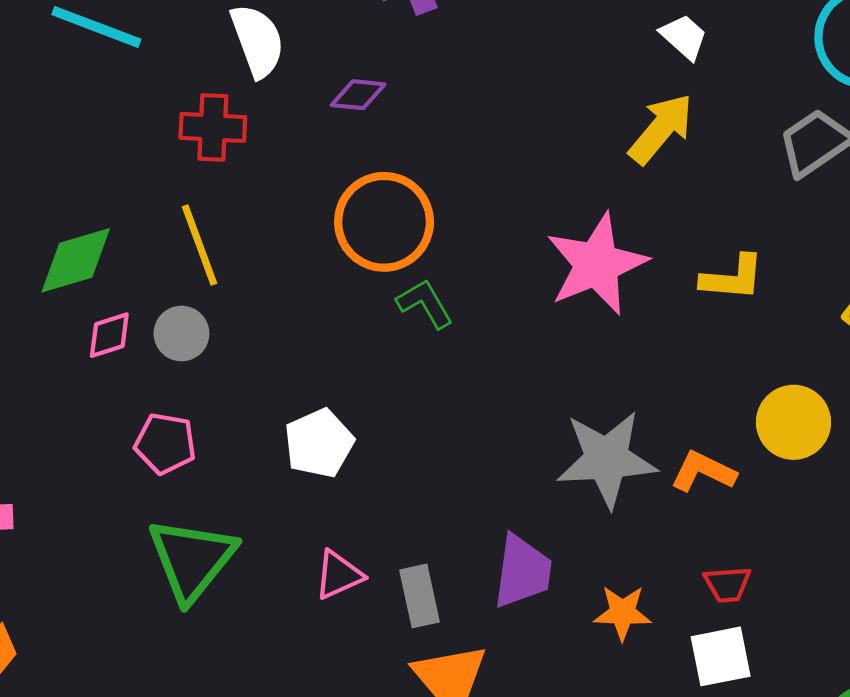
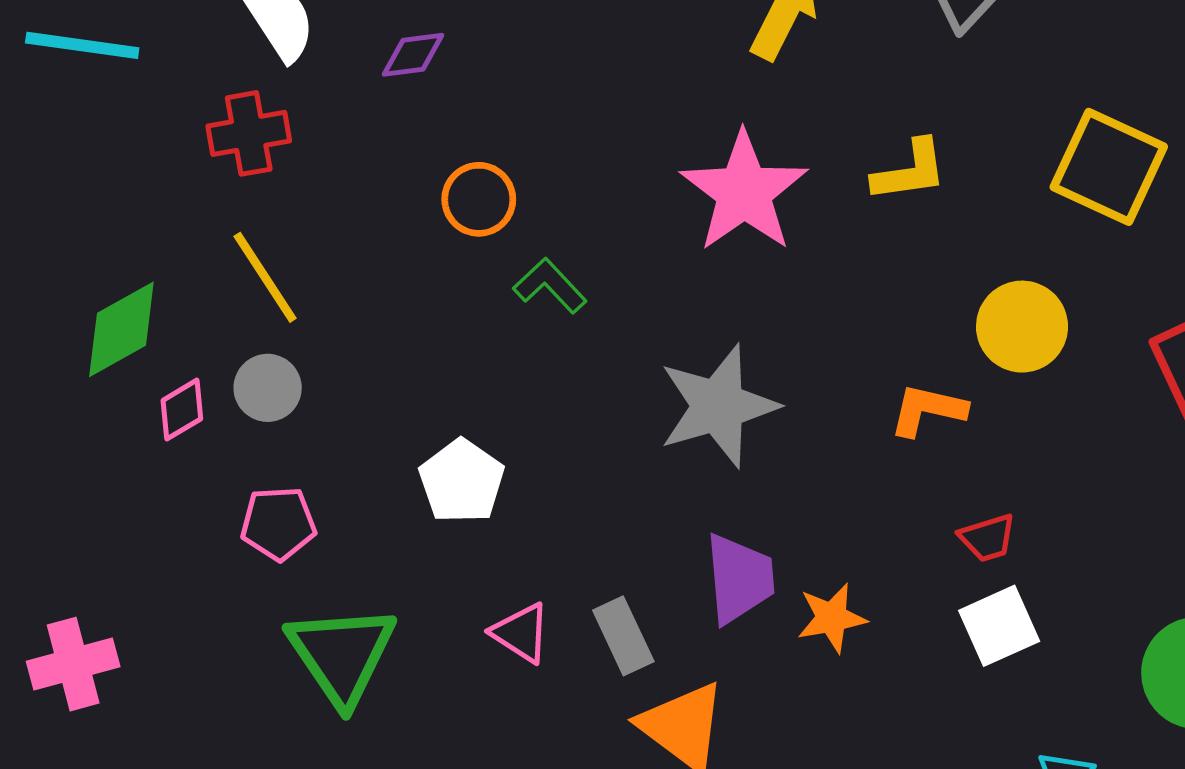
orange circle: (384, 222) -> (479, 199), size x0.6
gray star: (607, 459) -> (718, 406), moved
pink triangle: (339, 575) -> (521, 633), turned -50
orange star: (622, 613) -> (832, 618), moved

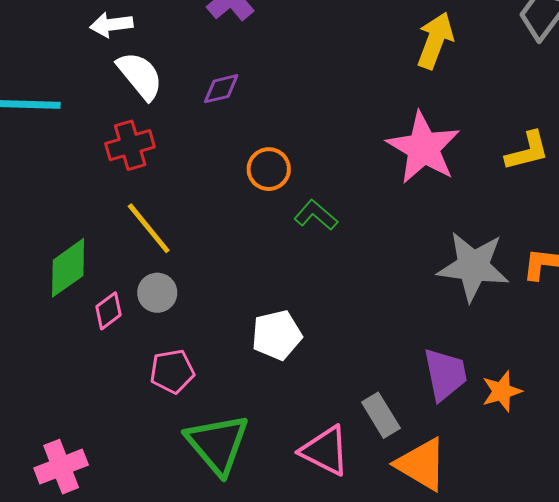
yellow L-shape: (910, 171) -> (527, 151), moved
gray star: (718, 406) -> (473, 266), moved, turned 30
white pentagon: (462, 481) -> (277, 335), turned 30
pink triangle: (521, 633) -> (325, 451), moved, size x1.4

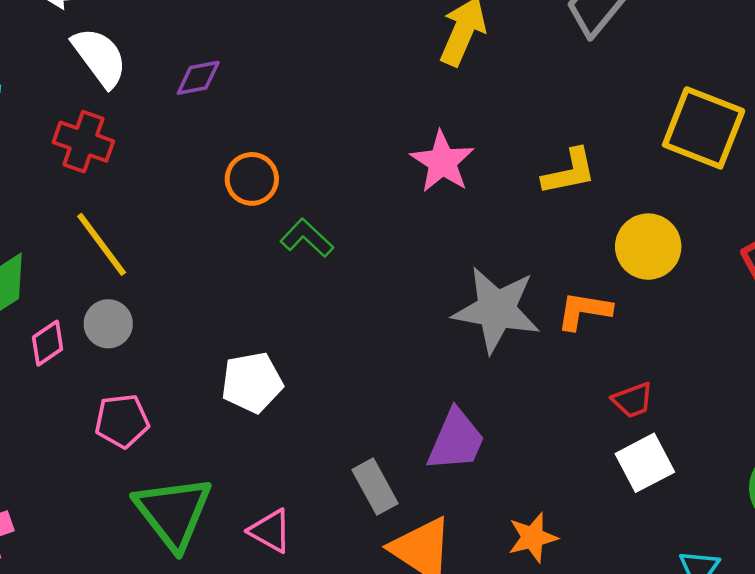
red cross: (130, 145) -> (83, 142), turned 33
pink star: (423, 148) -> (442, 162), size x0.7
purple trapezoid: (445, 374) -> (456, 440), turned 32
orange star: (502, 391) -> (533, 537), moved
pink triangle: (325, 451) -> (270, 531), moved, size x0.7

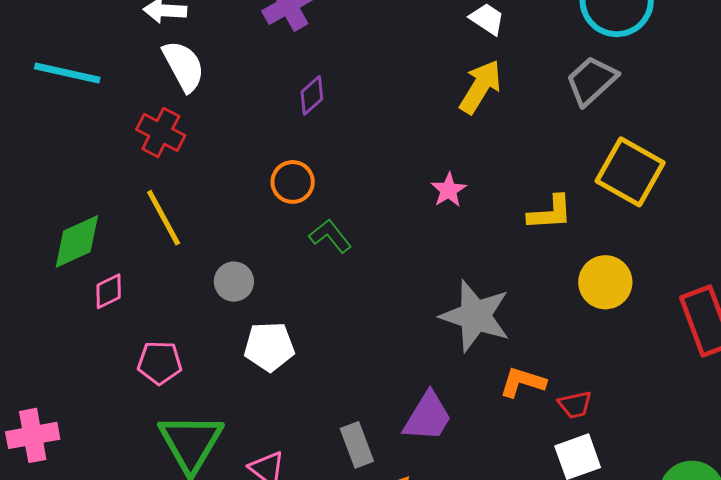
purple diamond: (198, 78) -> (312, 95), moved, turned -39
yellow square: (704, 128) -> (630, 172), moved
pink star: (442, 162) -> (449, 190), size x0.7
orange L-shape: (584, 311) -> (523, 382), moved
gray circle: (108, 324) -> (234, 282), moved

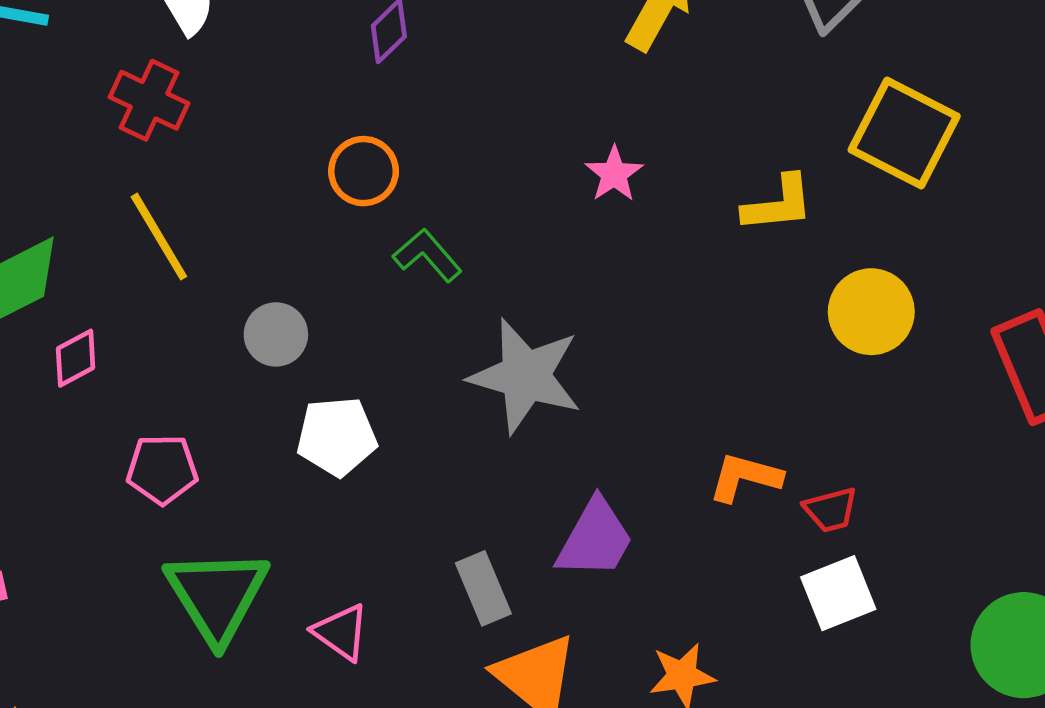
gray star: (475, 316) -> (525, 376), moved

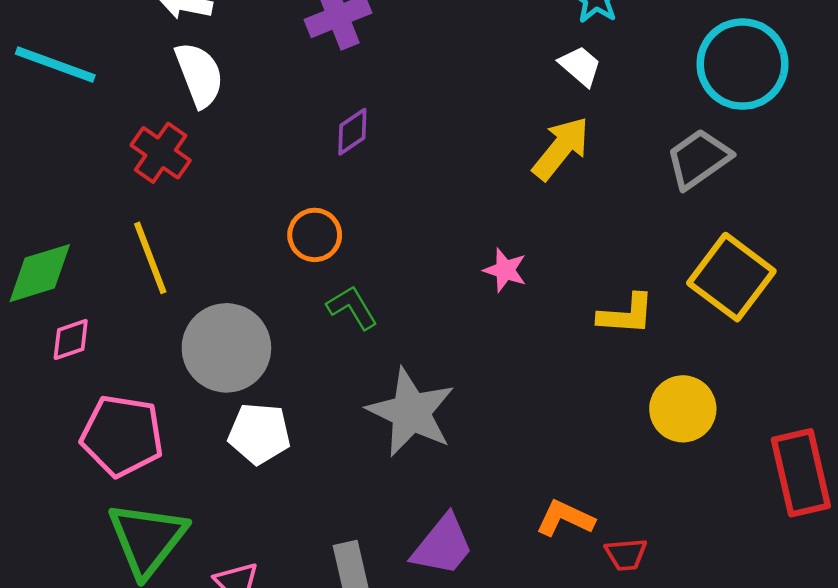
pink star: (614, 174) -> (505, 270), turned -30
gray circle: (276, 334) -> (226, 348), size x1.8
pink pentagon: (162, 469) -> (122, 436), size x1.5

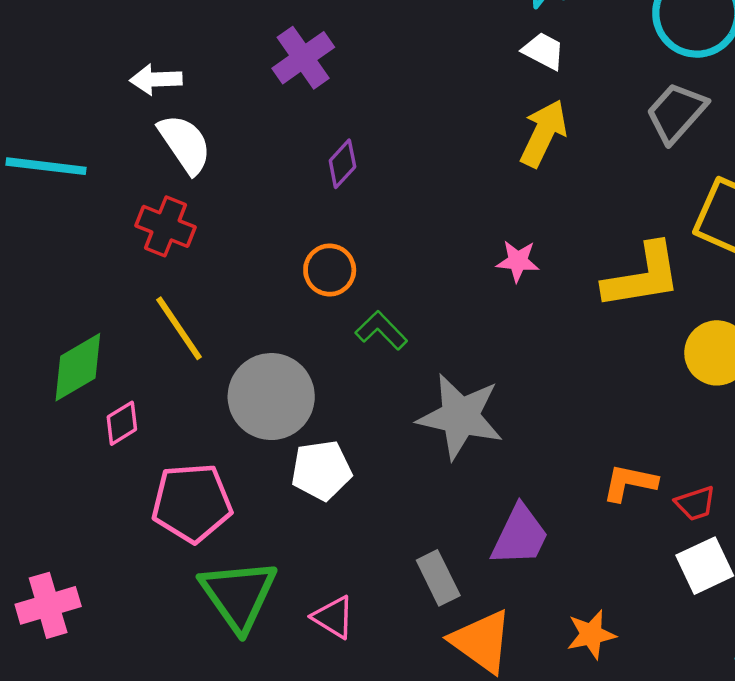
yellow L-shape: (626, 314) -> (642, 276), size x1.5

